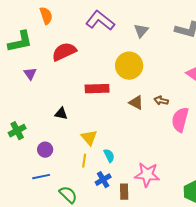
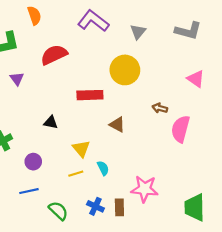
brown triangle: (136, 103) -> (117, 125), moved
yellow line: (84, 161) -> (76, 174), turned 64
blue cross: (103, 180) -> (95, 206), moved, turned -35

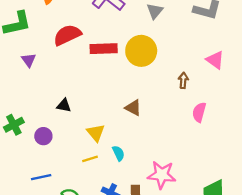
red rectangle: (90, 95) -> (104, 49), moved
brown arrow: (160, 108) -> (183, 80), moved, turned 80
pink semicircle: (181, 129) -> (199, 112), size x0.7
purple circle: (33, 162) -> (43, 136), moved

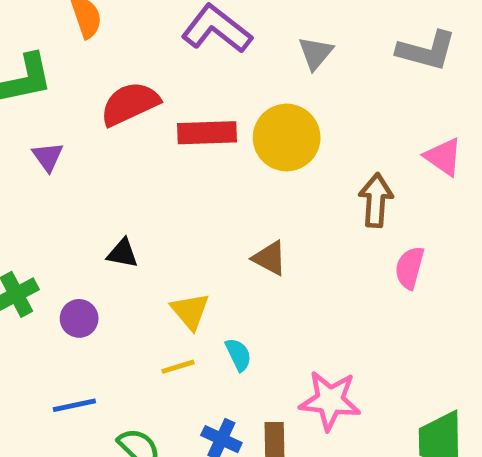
brown arrow: (183, 80) -> (376, 200), size x1.5

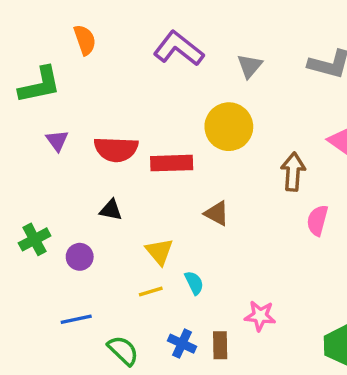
red semicircle: (130, 104) -> (116, 149), moved, turned -153
red rectangle: (207, 133) -> (172, 163), moved
pink star: (330, 400) -> (260, 316), size x0.7

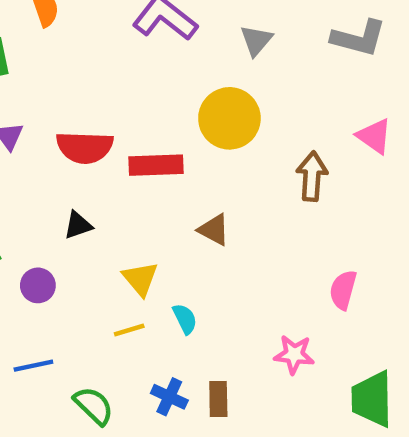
black triangle: (111, 210) -> (78, 225), turned -30
pink semicircle: (317, 220) -> (343, 290), moved
pink star: (260, 316) -> (294, 354), moved

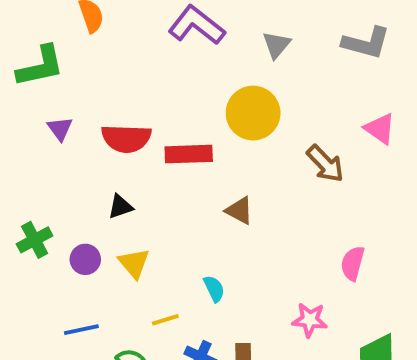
brown arrow: (312, 176) -> (325, 164), turned 132
yellow triangle: (140, 279) -> (134, 263), moved
yellow line: (129, 330) -> (165, 320), moved

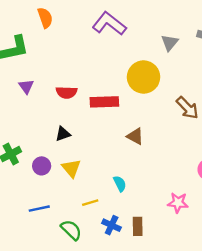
gray triangle: (276, 45) -> (170, 43), moved
red semicircle: (126, 138) -> (66, 92), size x0.7

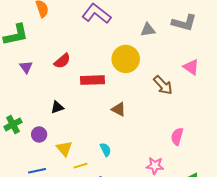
gray triangle: (170, 43) -> (148, 30), turned 42
red semicircle: (66, 92) -> (62, 61), moved, turned -42
yellow triangle: (71, 168) -> (64, 149), moved

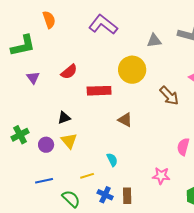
yellow triangle: (64, 149) -> (69, 141), moved

